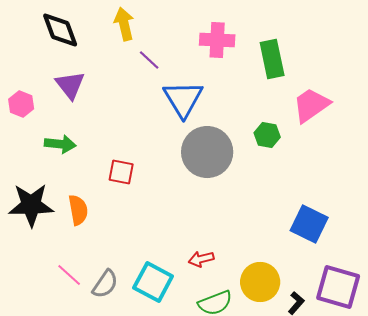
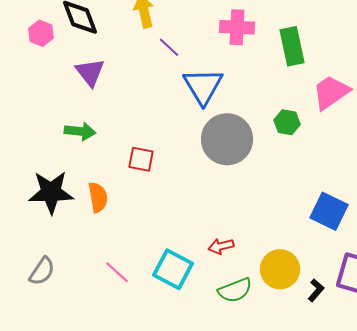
pink hexagon: (21, 104) -> (41, 33), moved
pink line: (69, 275) -> (117, 272), moved
gray semicircle: (105, 284) -> (42, 271), moved

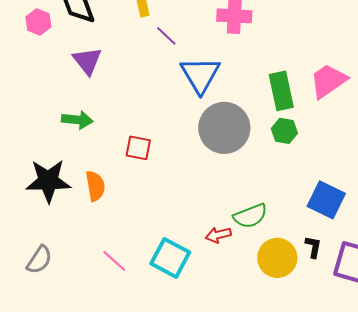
green rectangle: (292, 46) -> (281, 91), moved
green hexagon: (287, 122) -> (284, 131), moved
green semicircle: (235, 290) -> (250, 216), moved
black L-shape: (316, 290) -> (313, 247), moved, turned -30

